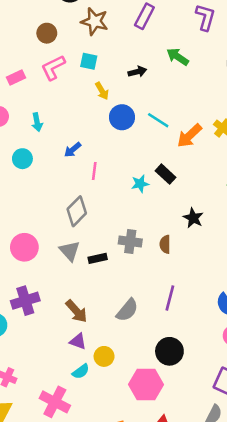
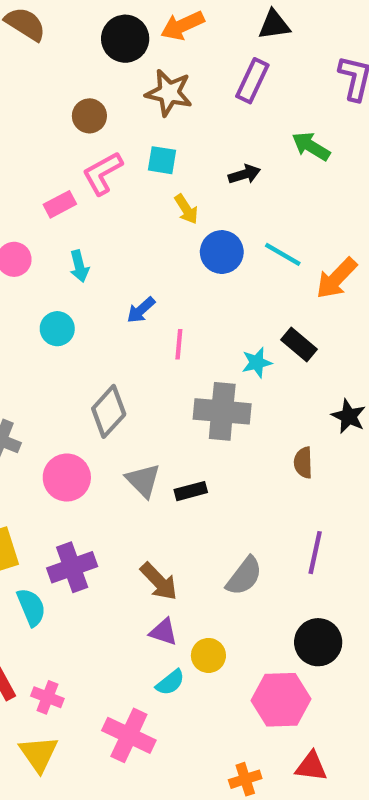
pink rectangle: (16, 77) -> (60, 204), moved
gray diamond: (77, 211) -> (109, 411), moved
gray cross: (130, 241) -> (222, 411), moved, size x1.4

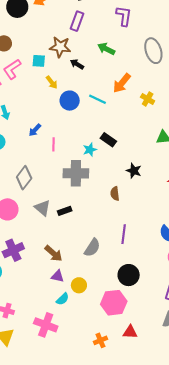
brown star: (169, 93) -> (60, 47), moved
black arrow: (244, 174) -> (77, 64), turned -128
orange arrow: (336, 278) -> (122, 83), moved

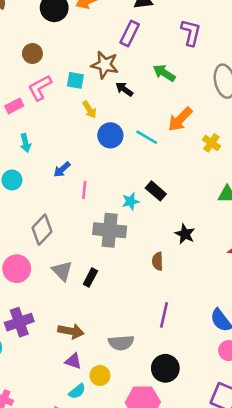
black rectangle: (65, 211) -> (90, 277), turned -48
gray semicircle: (92, 248) -> (121, 343), moved, turned 48
brown arrow: (53, 253) -> (71, 331), turned -36

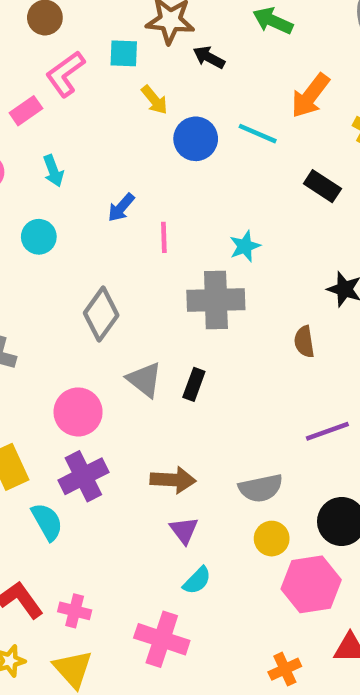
black rectangle: (156, 191) -> (322, 186), moved
pink circle: (17, 269) -> (78, 412), moved
purple line: (164, 315) -> (327, 431), turned 65
purple triangle: (73, 361) -> (184, 530), turned 42
yellow circle: (100, 375) -> (272, 539), moved

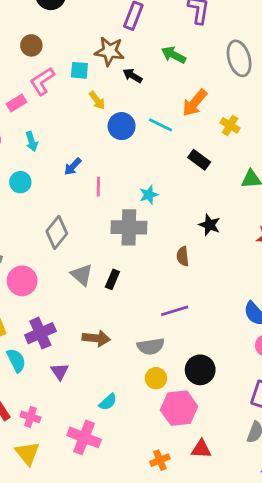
pink circle: (78, 412) -> (22, 281), moved
purple line: (327, 431) -> (175, 311), moved
purple triangle: (184, 530) -> (60, 371), moved

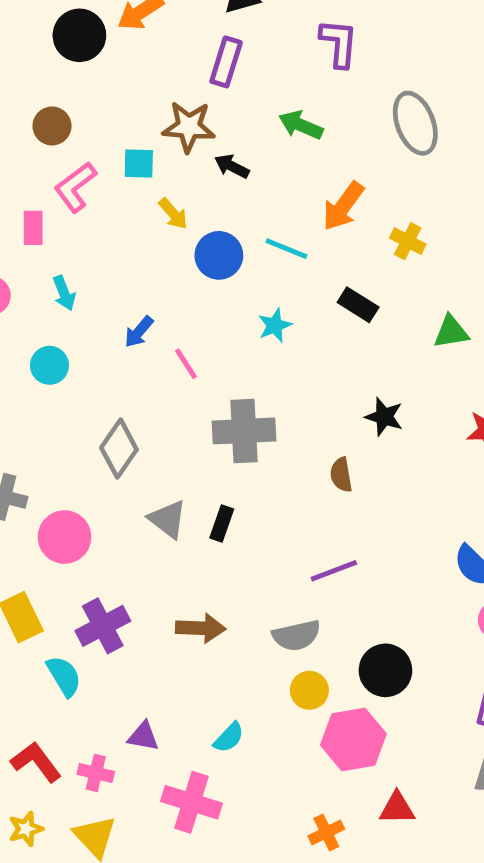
pink rectangle: (16, 103) -> (33, 228), turned -54
pink line: (98, 187) -> (186, 364), turned -30
cyan star: (149, 195) -> (275, 325), moved
purple triangle: (60, 371) -> (143, 736), moved, turned -42

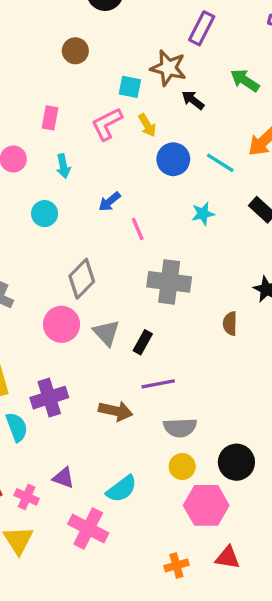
pink L-shape: (75, 187) -> (107, 124), moved
pink circle: (64, 537) -> (61, 324), moved
purple line: (334, 571) -> (158, 384), moved
cyan semicircle: (229, 737) -> (122, 489), size x1.4

